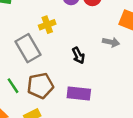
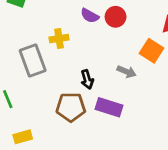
brown pentagon: (40, 86) -> (71, 107), moved
purple rectangle: (79, 94) -> (109, 107), moved

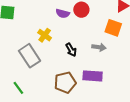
yellow cross: (59, 38) -> (45, 35), turned -32
black arrow: (87, 79) -> (71, 50), moved

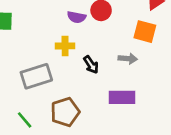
yellow cross: (45, 35) -> (65, 46), moved, turned -32
gray rectangle: (29, 56) -> (36, 76), turned -70
brown pentagon: (65, 82) -> (65, 112), moved

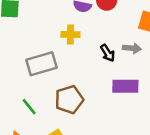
black arrow: (91, 65) -> (107, 53), moved

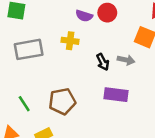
gray rectangle: (41, 64) -> (29, 49), moved

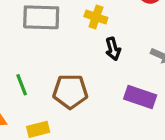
black arrow: (103, 62) -> (113, 49), moved

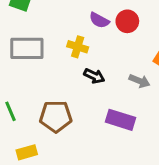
black arrow: (113, 49) -> (94, 76), turned -48

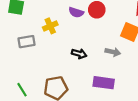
yellow cross: (78, 47) -> (50, 26), moved, turned -32
gray rectangle: (27, 48) -> (27, 42), size x0.7

